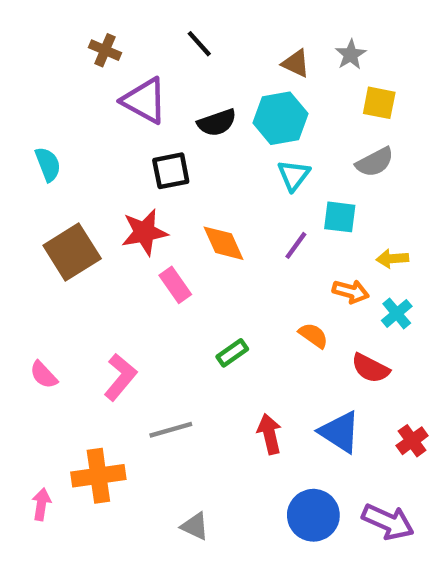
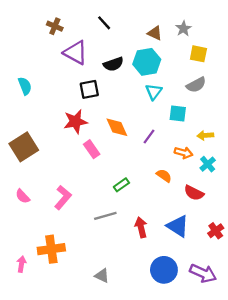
purple line: (296, 245) -> (149, 137), moved
brown square: (72, 252) -> (24, 147), moved
gray line: (171, 430) -> (105, 216), moved

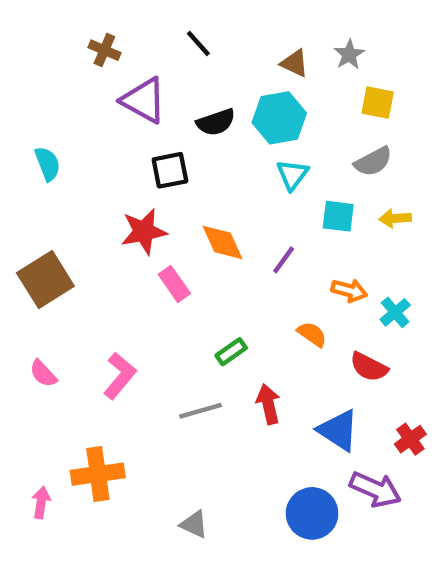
yellow arrow: (205, 135) -> (395, 218), moved
red arrow: (141, 227) -> (268, 404), moved
purple arrow: (203, 273) -> (375, 489), moved

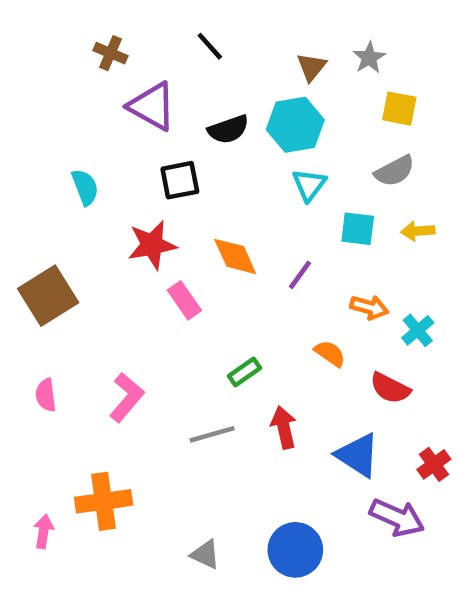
brown triangle: (295, 63) -> (311, 67), turned 44
cyan semicircle: (48, 164) -> (85, 187), moved
pink semicircle: (43, 374) -> (46, 395), turned 36
blue circle: (312, 513) -> (295, 550), moved

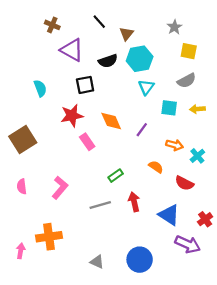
brown triangle: (311, 67) -> (126, 34), moved

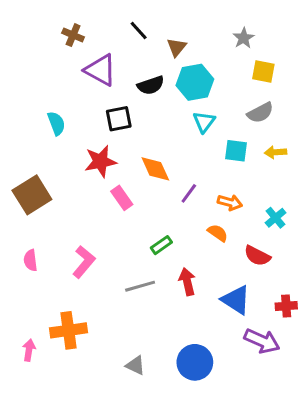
purple line: (142, 130) -> (189, 193), moved
orange arrow: (175, 145) -> (230, 202), moved
red cross: (205, 219) -> (286, 306), turned 32

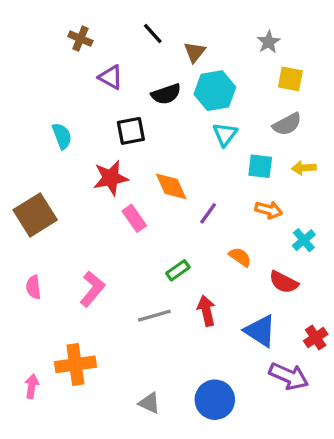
purple triangle: (100, 70) -> (111, 77), size x0.7
orange arrow: (230, 202) -> (269, 210), moved
red cross: (286, 306) -> (316, 338), turned -30

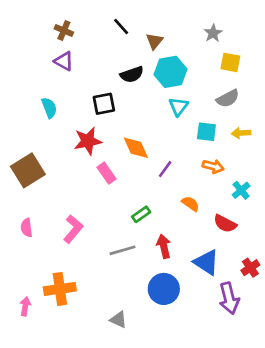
purple triangle: (111, 77) -> (64, 61), moved
purple arrow: (289, 376) -> (229, 298), turned 52
blue circle: (215, 400) -> (164, 289), moved

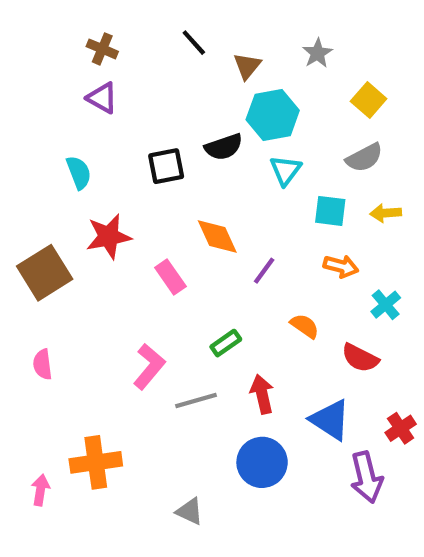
gray star: (213, 33) -> (317, 53), moved
yellow square: (230, 62) -> (369, 100), turned 30
black semicircle: (132, 74) -> (224, 147), moved
red star: (88, 141) -> (109, 236), moved
pink L-shape: (73, 229) -> (149, 366), moved

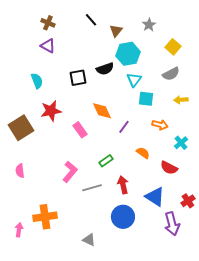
cyan square: (330, 211) -> (146, 99), moved

